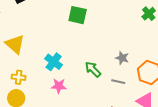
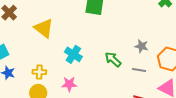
yellow triangle: (15, 44) -> (44, 28), moved
pink star: (59, 86) -> (69, 84), moved

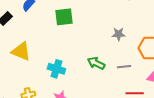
gray star: (141, 46) -> (119, 34), moved

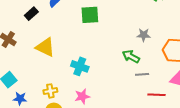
green arrow: (96, 63) -> (131, 56), moved
gray line: (124, 67) -> (142, 74), moved

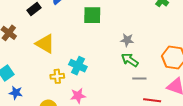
gray star: (144, 35) -> (127, 40), moved
yellow cross: (50, 91) -> (57, 76), moved

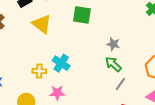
yellow triangle: (45, 44) -> (42, 24), moved
gray line: (139, 79) -> (120, 84), turned -64

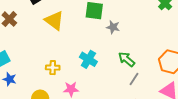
gray star: (113, 44) -> (113, 27), moved
cyan cross: (61, 63) -> (88, 59), moved

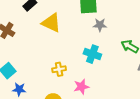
gray star: (113, 27) -> (100, 25), moved

